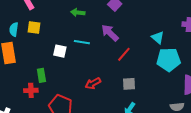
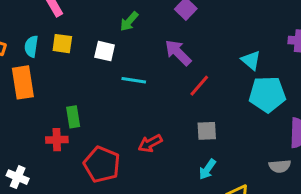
green arrow: (78, 13) -> (129, 21), turned -56
cyan line: (82, 42) -> (134, 80), moved
white square: (60, 51) -> (105, 51), moved
red arrow: (93, 83) -> (150, 143), moved

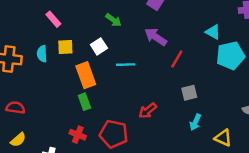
green arrow: (129, 21) -> (113, 20), turned -84
white square: (105, 51) -> (99, 46), turned -35
orange rectangle: (23, 82) -> (86, 75), moved
red cross: (57, 140) -> (78, 135), moved, turned 35

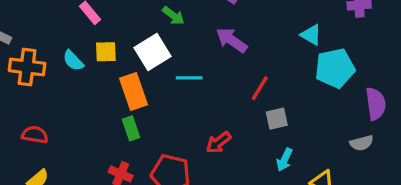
white square: (99, 46) -> (153, 52), size x1.5
cyan semicircle: (42, 54) -> (73, 61), turned -42
red line: (177, 59) -> (260, 88), moved

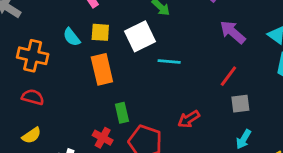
purple arrow: (232, 40) -> (233, 32), moved
orange cross: (27, 67) -> (33, 56), moved
orange rectangle: (134, 92) -> (102, 69), moved
green rectangle: (131, 128) -> (122, 113), moved

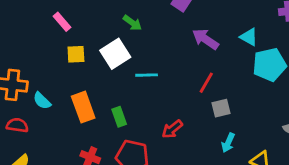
cyan semicircle: (72, 37) -> (42, 101), moved
orange rectangle: (102, 69) -> (83, 107), moved
green rectangle: (122, 113) -> (119, 117), moved

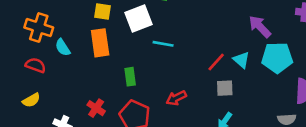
cyan triangle: (249, 37) -> (241, 60), moved
purple arrow: (205, 39) -> (260, 27), moved
orange rectangle: (83, 107) -> (100, 43), moved

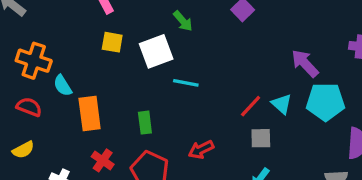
orange rectangle: (100, 43) -> (90, 113), moved

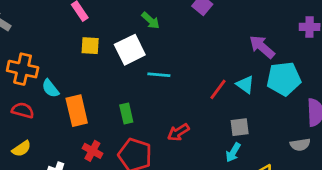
gray square: (261, 138) -> (240, 127), moved

